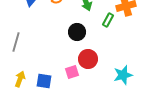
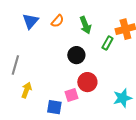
yellow arrow: (20, 79) -> (26, 90), moved
blue square: (44, 81) -> (54, 107), moved

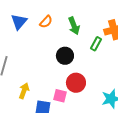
yellow arrow: (26, 90) -> (24, 91), moved
pink square: (71, 95) -> (60, 96), turned 32

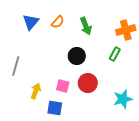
green rectangle: (96, 44) -> (115, 54), moved
pink square: (60, 96) -> (63, 86), moved

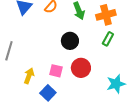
orange cross: (126, 30) -> (106, 15), moved
blue square: (55, 108) -> (48, 93), turned 35

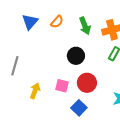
blue square: (48, 93) -> (79, 108), moved

